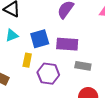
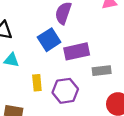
cyan triangle: (12, 35) -> (11, 60), turned 48
blue square: (40, 39) -> (49, 40), moved

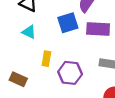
purple rectangle: (77, 51) -> (98, 29), moved

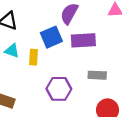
yellow rectangle: (46, 59) -> (33, 57), moved

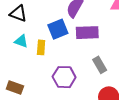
gray rectangle: (97, 75) -> (100, 65), turned 56

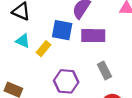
blue square: (58, 29) -> (62, 30), turned 30
yellow rectangle: (41, 47) -> (43, 49), turned 32

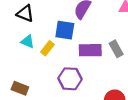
purple rectangle: (93, 36) -> (90, 50), moved
gray rectangle: (104, 71) -> (116, 49), moved

